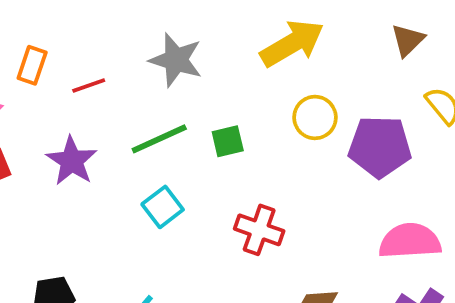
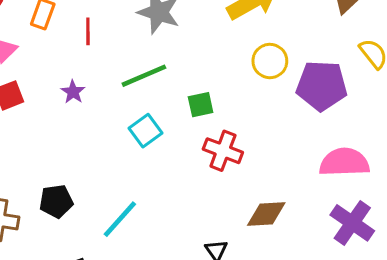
red line: (89, 86) -> (88, 31), turned -72
green square: (228, 141) -> (201, 105), moved
purple star: (72, 161) -> (73, 92), size x0.6

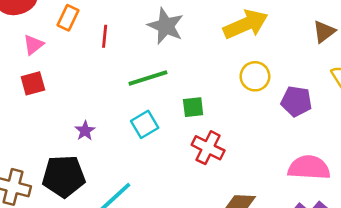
purple pentagon: (322, 86) -> (296, 101), size x0.7
purple star: (73, 92) -> (85, 131), moved
black pentagon: (56, 201) -> (64, 176), size x1.5

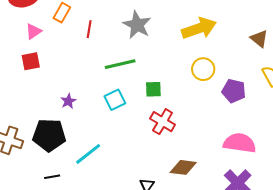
brown triangle: (324, 32) -> (259, 39), turned -48

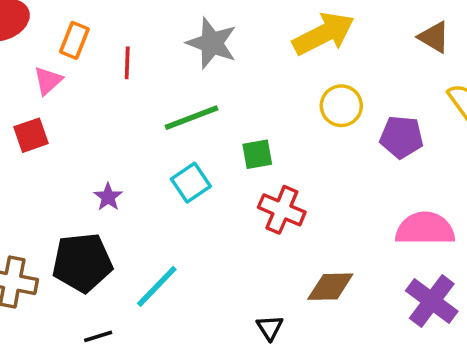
pink triangle: (33, 31) -> (48, 81), moved

